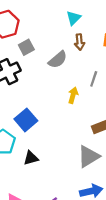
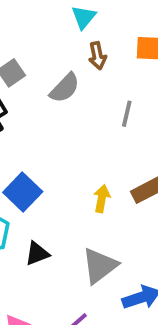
yellow arrow: (73, 95) -> (102, 199), moved
gray triangle: (89, 156) -> (100, 266), moved

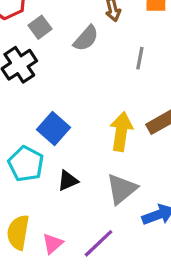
yellow arrow: (102, 199) -> (121, 132), size x1.6

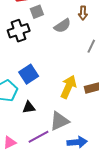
purple line: (99, 243) -> (38, 137), moved

